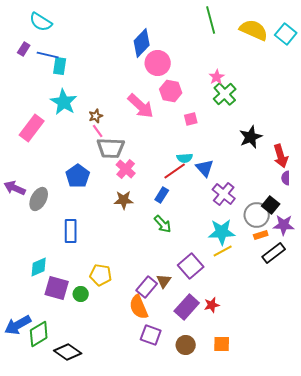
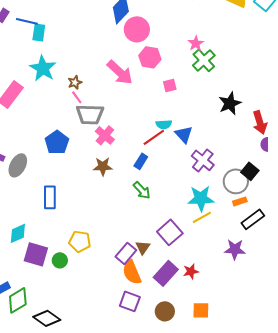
purple star: (284, 225) -> (235, 249), moved
orange semicircle: (139, 307) -> (132, 272), moved

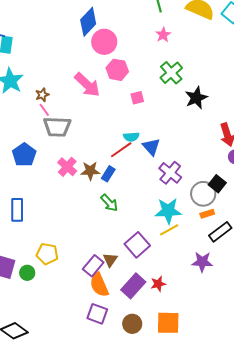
pink star: (196, 43) -> (163, 35), moved
black star: (230, 103) -> (196, 98), moved
pink cross: (105, 135) -> (67, 167), moved
brown star: (103, 166) -> (90, 171), moved
orange square: (201, 310) -> (168, 323), size x1.4

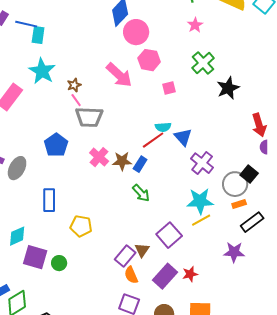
yellow pentagon: (47, 254) -> (81, 226), moved
orange semicircle: (99, 285) -> (131, 275), size x0.7

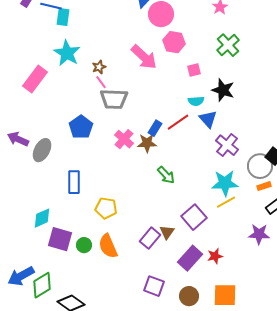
black star: (228, 88) -> (223, 90), moved, turned -30
cyan semicircle: (163, 127) -> (196, 101), moved
blue rectangle: (140, 164) -> (155, 128), moved
orange semicircle: (131, 275) -> (108, 246), moved, size x1.4

